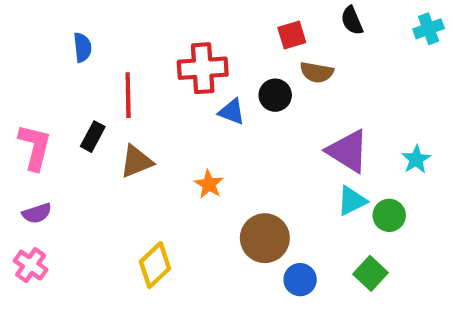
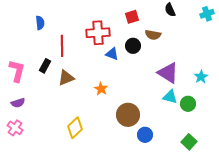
red square: (292, 35) -> (132, 17), moved
cyan triangle: (352, 201) -> (170, 97), turned 42
green square: (371, 273) -> (189, 142), moved

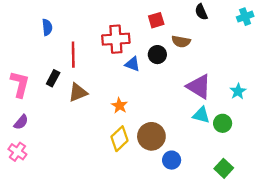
purple semicircle: (18, 103) -> (21, 122), turned -32
yellow diamond: (75, 128) -> (119, 139), moved

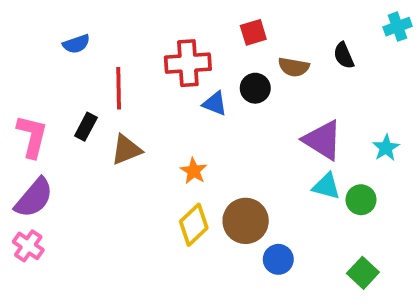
black semicircle: (201, 12) -> (344, 55), moved
blue semicircle: (47, 27) -> (76, 44), turned 77
purple semicircle: (21, 122) -> (34, 198), size x1.6

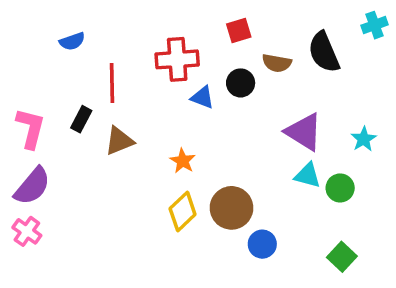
black semicircle: (344, 55) -> (324, 52), size x1.6

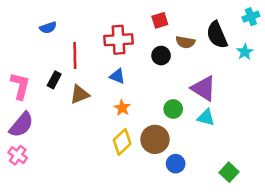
blue triangle: (203, 97) -> (117, 76), moved
cyan star: (364, 139) -> (245, 52), moved
green circle: (340, 188) -> (173, 109), moved

